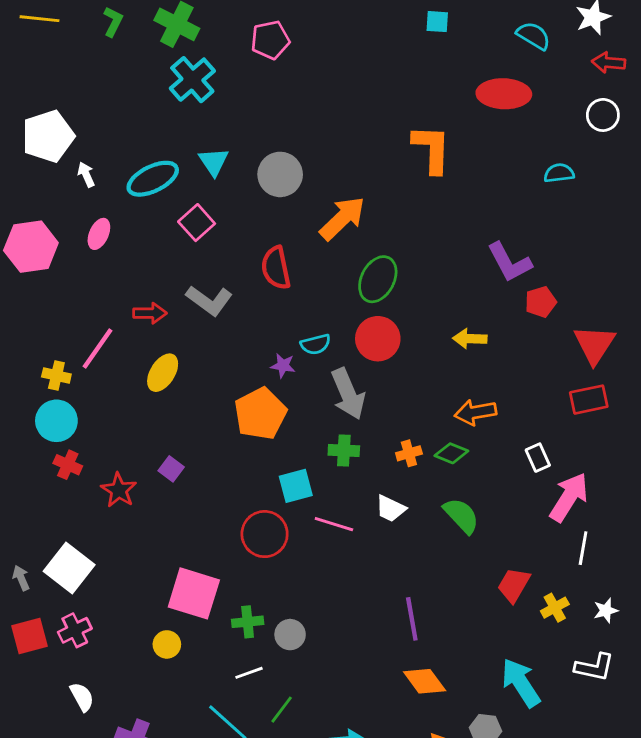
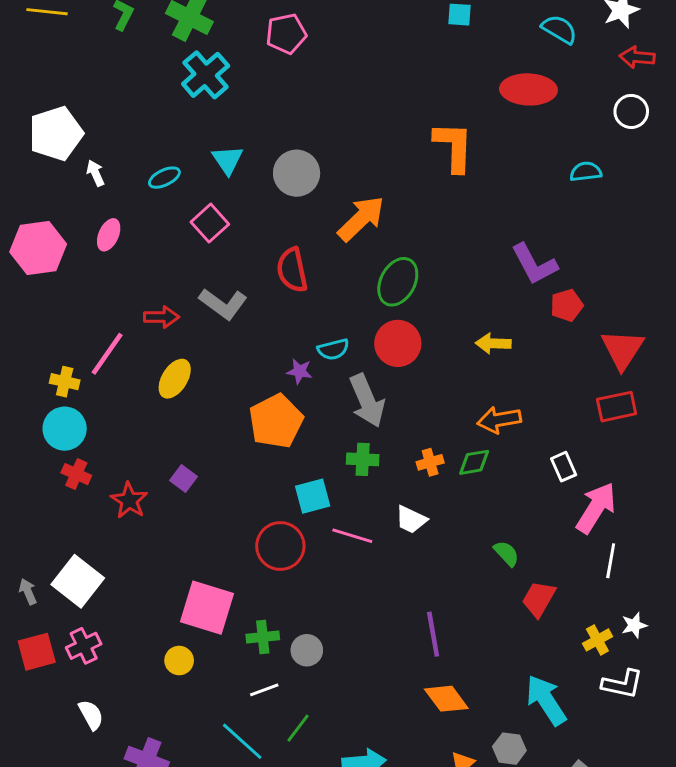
cyan ellipse: (153, 179) -> (164, 178), size x0.6
green diamond: (451, 453) -> (474, 462), turned -32
green semicircle: (461, 516) -> (506, 553), moved, size x0.7
yellow cross: (555, 608) -> (597, 640), moved

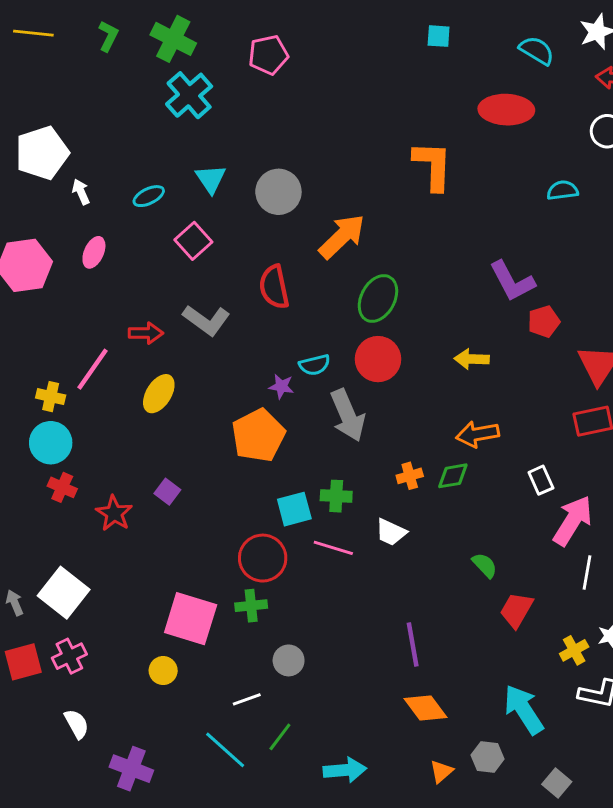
green cross: (363, 459) -> (336, 496), moved
green cross: (263, 637) -> (251, 606), moved

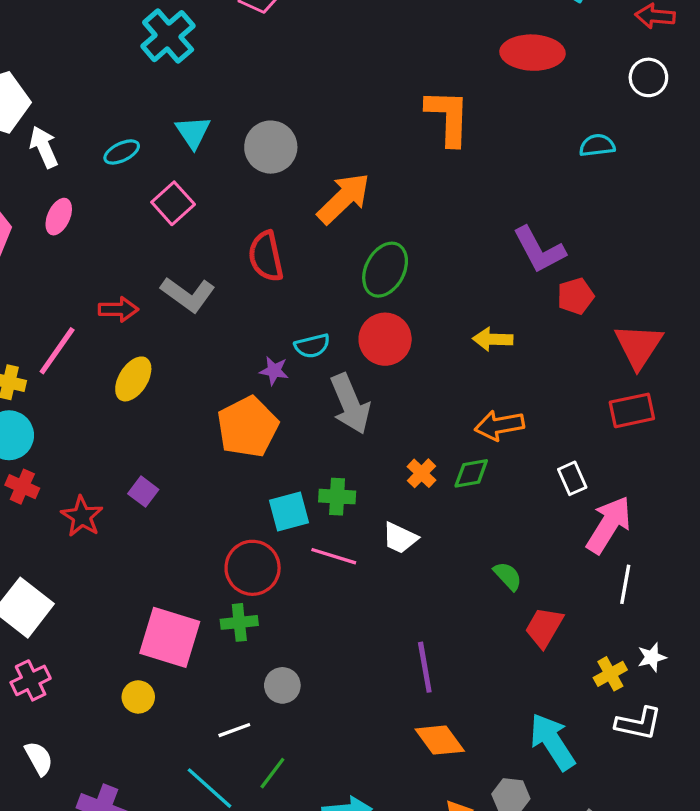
white arrow: (81, 192) -> (44, 147), size x1.4
orange cross: (410, 476) -> (422, 473), turned -30

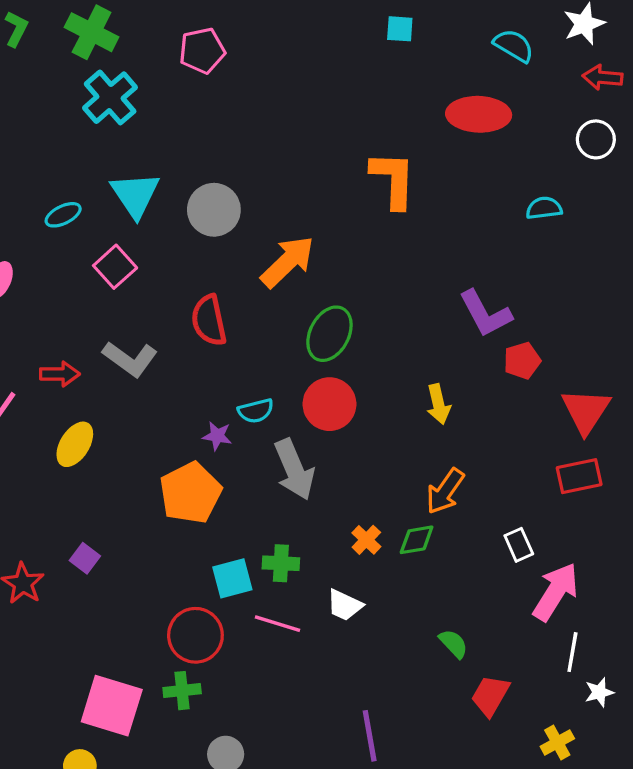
cyan triangle: (193, 132) -> (135, 195), size x1.4
yellow arrow: (493, 339) -> (438, 404), turned -105
orange arrow: (499, 425) -> (445, 491), turned -45
white star: (652, 657) -> (599, 692), moved

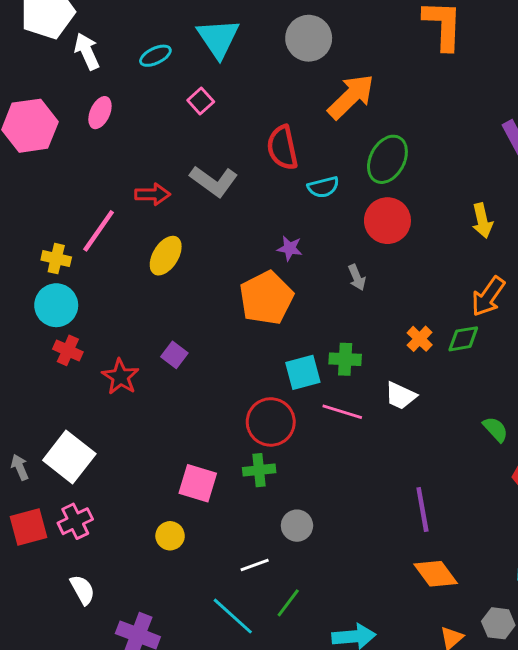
gray circle: (214, 210) -> (309, 38), moved
pink square: (115, 267) -> (201, 101), size x0.7
cyan semicircle: (256, 411) -> (323, 187), moved
gray arrow: (294, 469) -> (357, 278), size x0.5
pink square: (112, 706) -> (198, 483), size x0.7

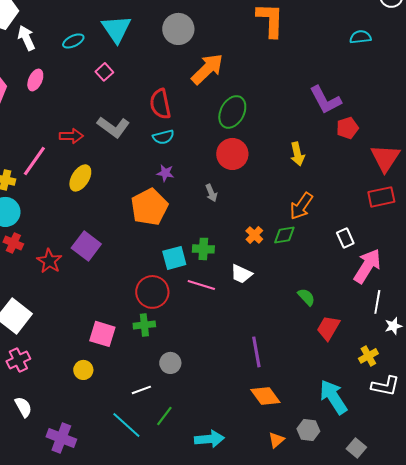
cyan semicircle: (323, 187) -> (163, 137), moved
purple square: (174, 355) -> (86, 246), size x1.6

